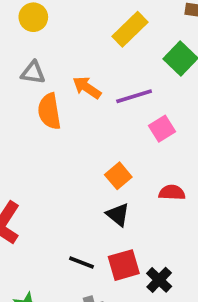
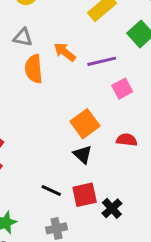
orange square: (118, 176) -> (85, 124), size x1.4

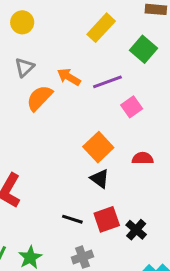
gray triangle: (23, 37) -> (24, 67), turned -48
orange semicircle: (34, 69) -> (39, 98), turned 56

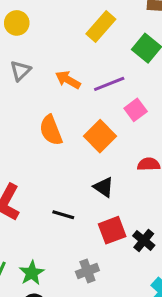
orange semicircle: (39, 98) -> (51, 130), moved, turned -64
orange square: (98, 147) -> (100, 136), moved
black line: (72, 219) -> (63, 215), moved

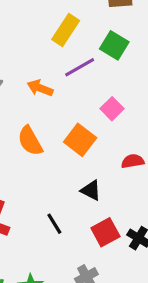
purple line: (109, 84) -> (80, 67), moved
black line: (63, 215) -> (54, 224), turned 50

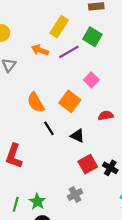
orange arrow: (40, 88) -> (40, 50), moved
black line: (54, 224) -> (49, 128), moved

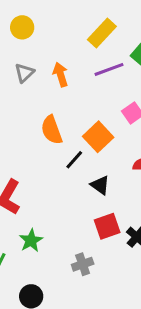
orange arrow: (40, 50) -> (60, 75), moved, turned 42
black line: (49, 128) -> (74, 160), moved, turned 64
green star: (37, 202) -> (31, 240), moved

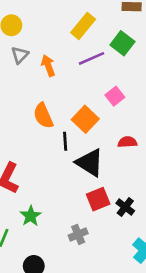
gray triangle: (24, 73) -> (20, 55), moved
black line: (74, 160) -> (65, 141), turned -42
black triangle: (100, 185) -> (90, 163), size x1.6

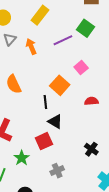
yellow rectangle: (83, 26) -> (40, 15), moved
orange semicircle: (43, 116) -> (14, 84), moved
black triangle: (90, 163) -> (55, 122), moved, size x0.7
red square: (98, 199) -> (44, 141), moved

